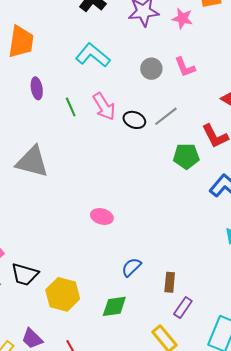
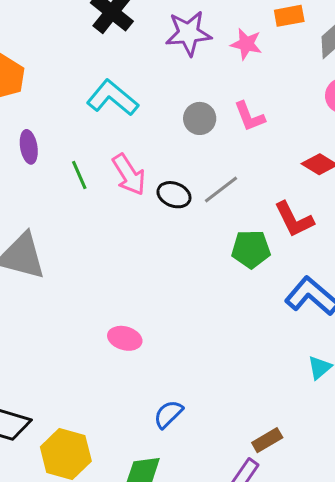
brown rectangle: (170, 282) -> (267, 440), moved, turned 54

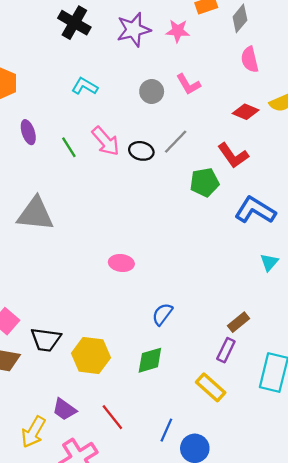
cyan L-shape: (112, 98) -> (85, 86), size x0.7

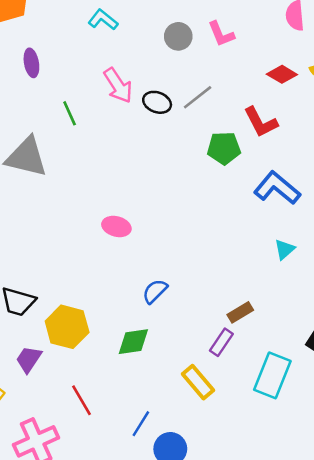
green line: (69, 147) -> (70, 113), moved
purple trapezoid: (64, 409) -> (29, 359), moved, turned 80

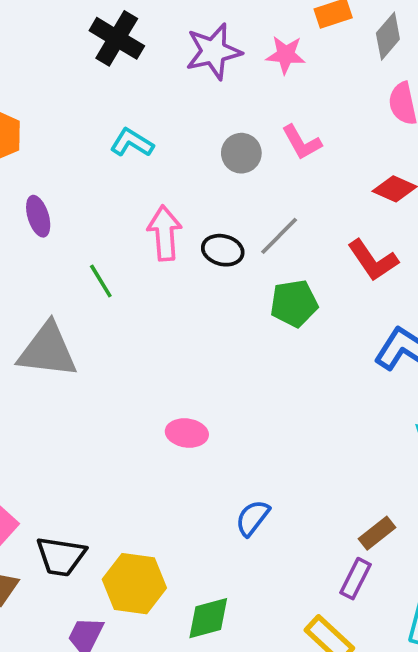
pink arrow: (118, 85) -> (165, 233), turned -144
green pentagon: (224, 148) -> (294, 303), moved
green diamond: (133, 342) -> (208, 618), moved

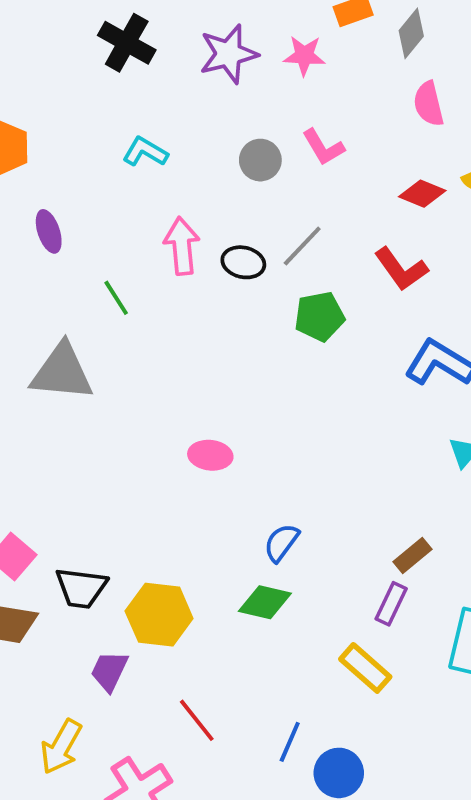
green diamond: (208, 618) -> (265, 602), moved, turned 30

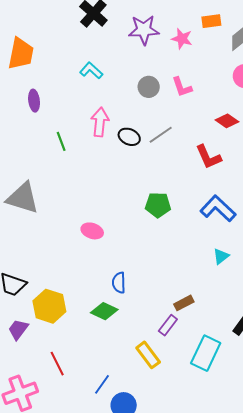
green pentagon: (319, 316) -> (158, 205), moved
gray triangle: (62, 372) -> (23, 198), moved
blue semicircle: (281, 543) -> (119, 283), turned -50

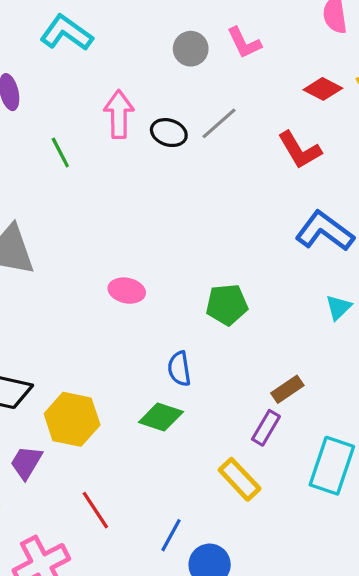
cyan L-shape: (91, 71) -> (66, 33), moved, size x1.4
green pentagon: (158, 205) -> (227, 305), moved

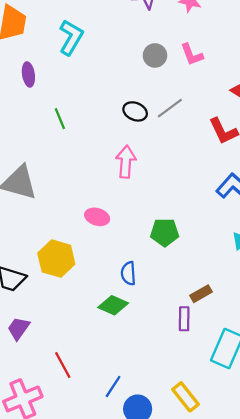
cyan L-shape: (66, 33) -> (71, 37), turned 80
pink arrow: (119, 114) -> (126, 162), moved
yellow hexagon: (72, 419) -> (56, 259), moved
purple rectangle: (266, 428) -> (184, 319), turned -35
yellow rectangle: (240, 479) -> (186, 397), moved

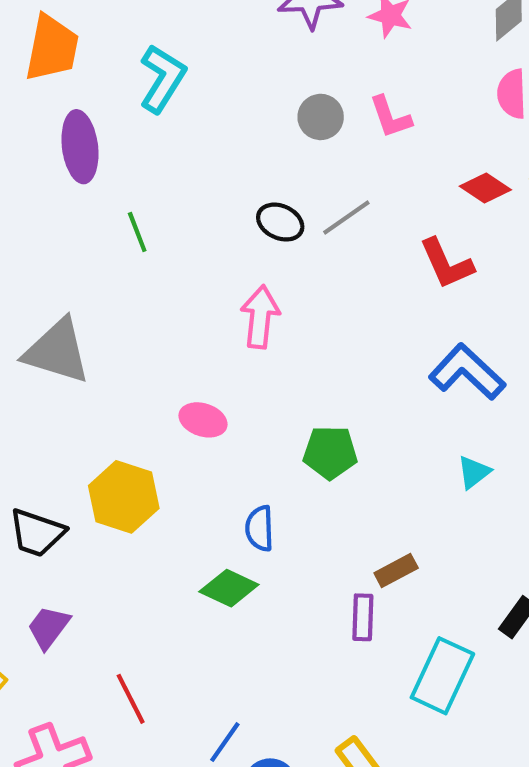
purple ellipse: (28, 74) -> (80, 147), size x1.5

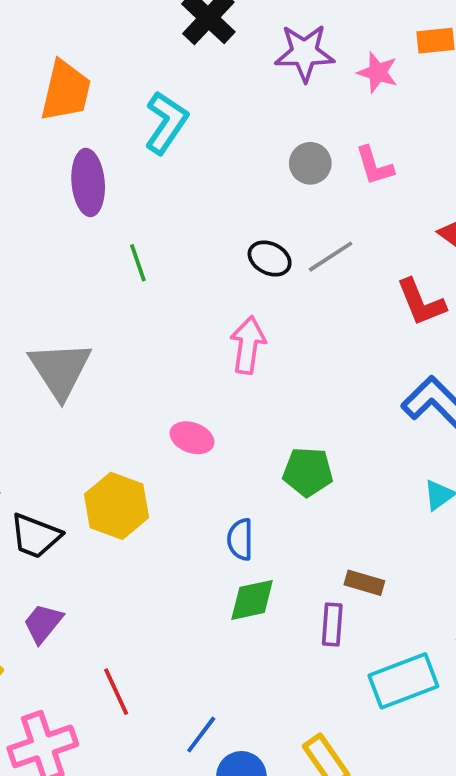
gray triangle: (57, 351) -> (60, 370), turned 38
brown rectangle: (396, 571) -> (364, 583), turned 42
green diamond: (229, 588) -> (252, 600), moved, turned -39
cyan rectangle: (442, 676) -> (403, 681), turned 42

